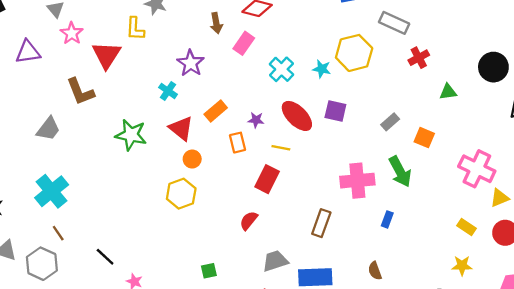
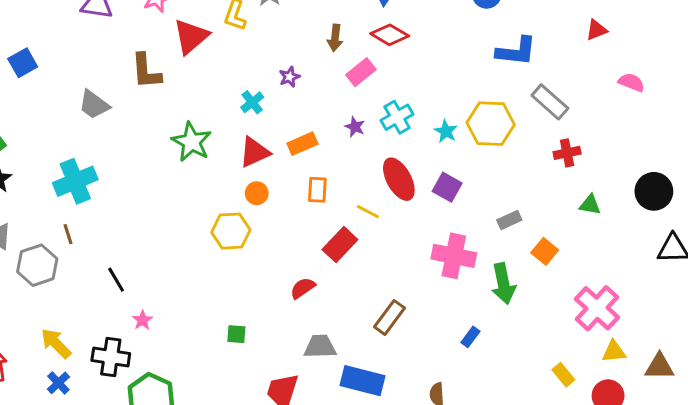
purple star: (191, 63) -> (289, 77), size x0.6
purple star: (256, 120) -> (355, 127), moved
red triangle: (181, 128) -> (254, 152), turned 40
gray trapezoid: (48, 129) -> (94, 105), turned 72
pink cross: (357, 181) -> (454, 256), moved

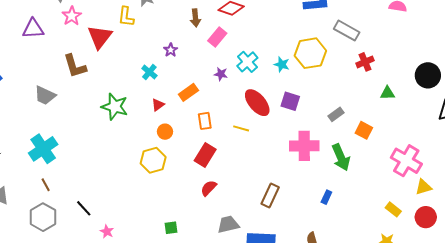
red triangle: (254, 152) -> (158, 105), size x0.6
red rectangle: (340, 245) -> (205, 155), moved
gray hexagon: (37, 265) -> (43, 217), moved

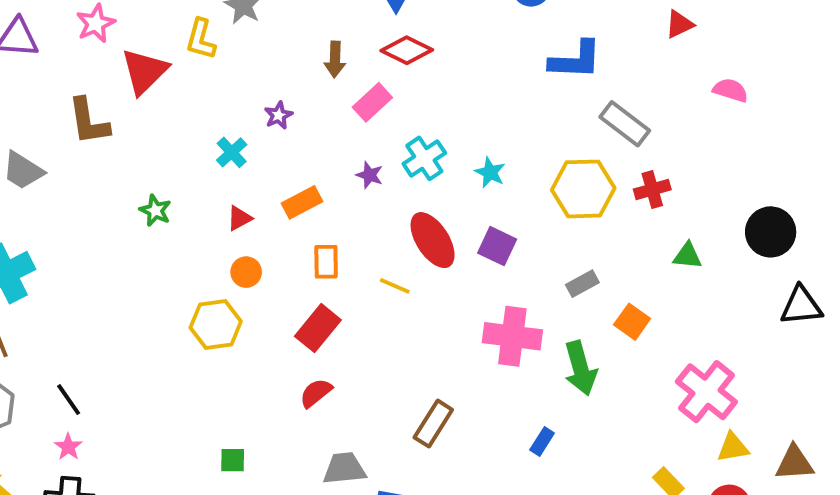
yellow hexagon: (310, 53) -> (583, 189), moved
green star: (115, 107) -> (155, 210), size x0.6
pink star: (107, 231) -> (68, 447), moved

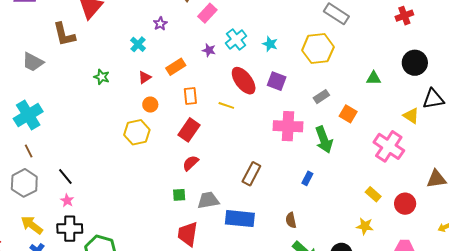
red cross: (652, 189) -> (404, 16), moved
yellow triangle: (733, 447) -> (411, 116), moved, turned 48
green square: (233, 460) -> (179, 195), moved

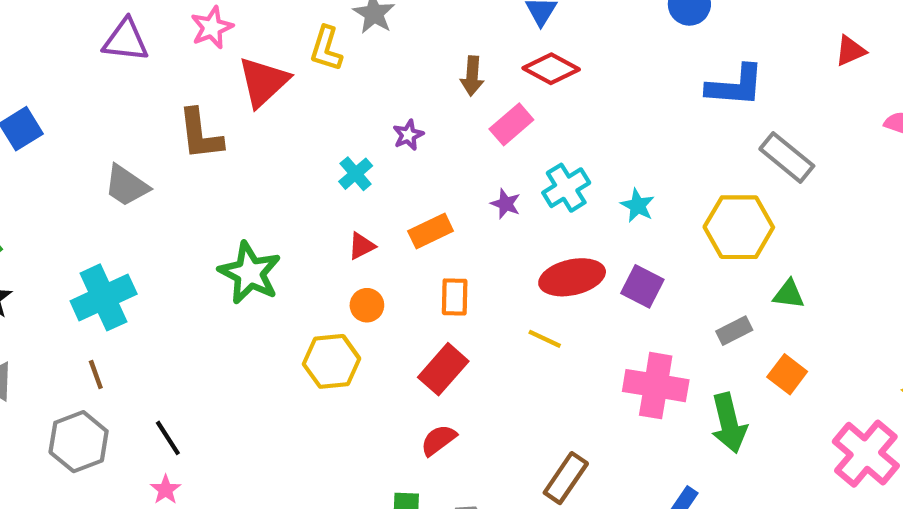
green star: (102, 77) -> (250, 273), moved, size x1.8
green triangle: (374, 78) -> (789, 294), moved
red ellipse: (244, 81) -> (572, 277), turned -72
yellow line: (226, 105) -> (545, 339), moved

